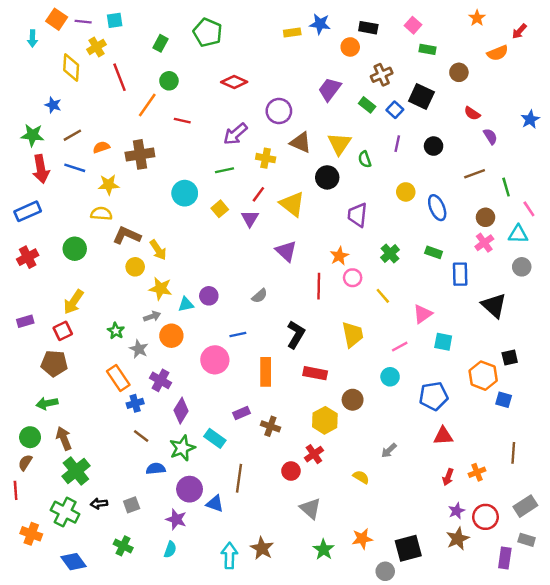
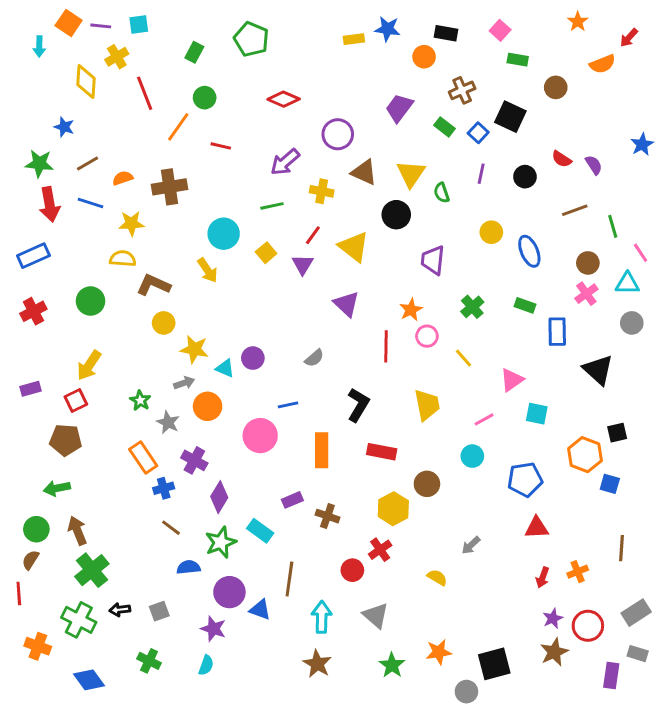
red semicircle: (472, 113) -> (562, 159), moved
yellow arrow: (158, 250) -> (208, 270), moved
cyan triangle: (186, 304) -> (225, 368), turned 35
cyan arrow: (229, 556) -> (322, 617), moved

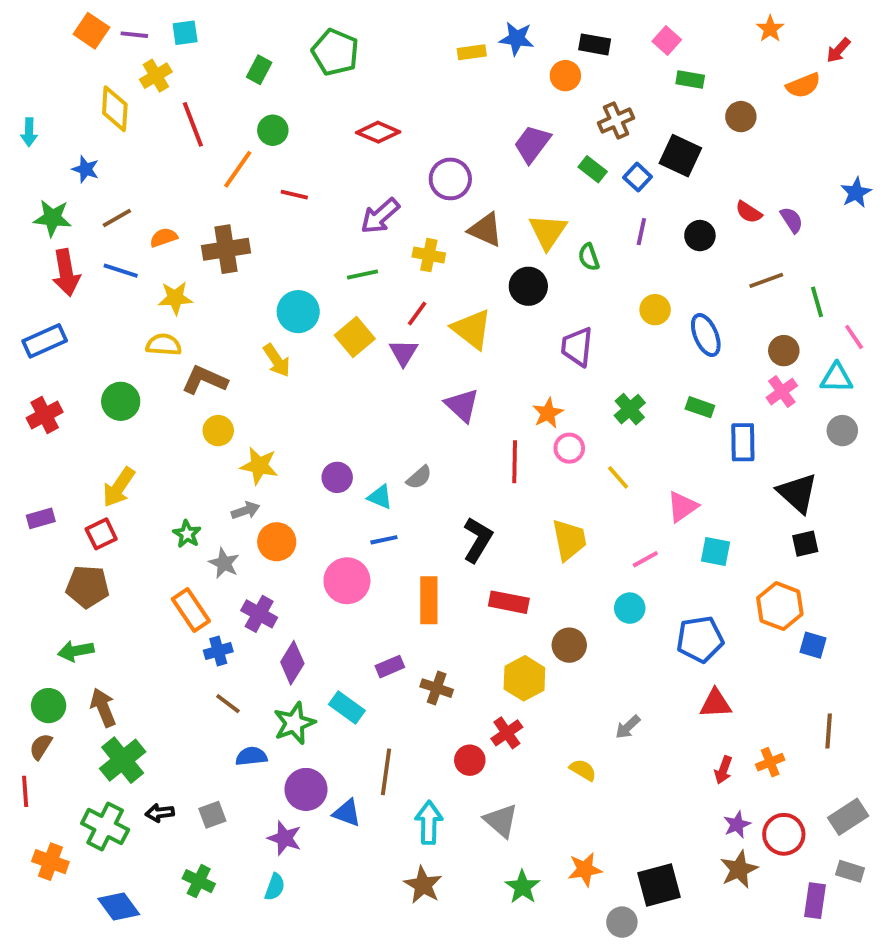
cyan arrow: (39, 46) -> (29, 132), moved
yellow square: (266, 253) -> (355, 337), size x1.4
cyan triangle: (225, 368) -> (380, 497), moved
black square: (617, 433) -> (805, 544), moved

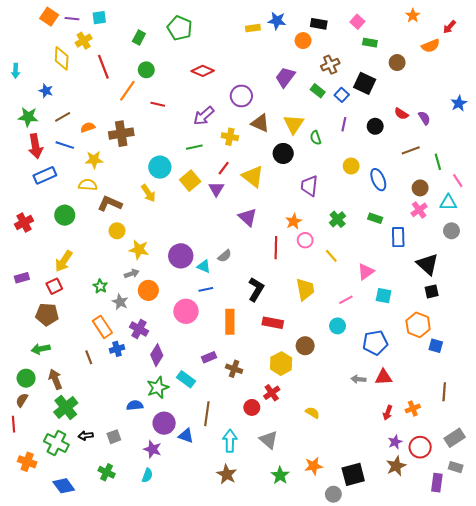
blue rectangle: (45, 341) -> (45, 175), moved
purple circle: (337, 477) -> (181, 256), size x1.5
brown line: (228, 704) -> (89, 357), moved, turned 32
gray arrow: (628, 727) -> (358, 379), moved, turned 48

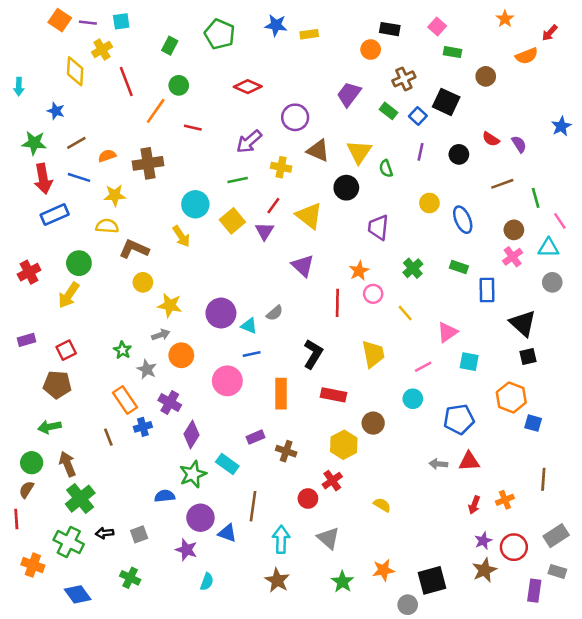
blue star: (277, 21) -> (276, 25), moved
yellow arrow: (64, 261) -> (69, 295), moved
cyan semicircle: (147, 475) -> (207, 582), moved

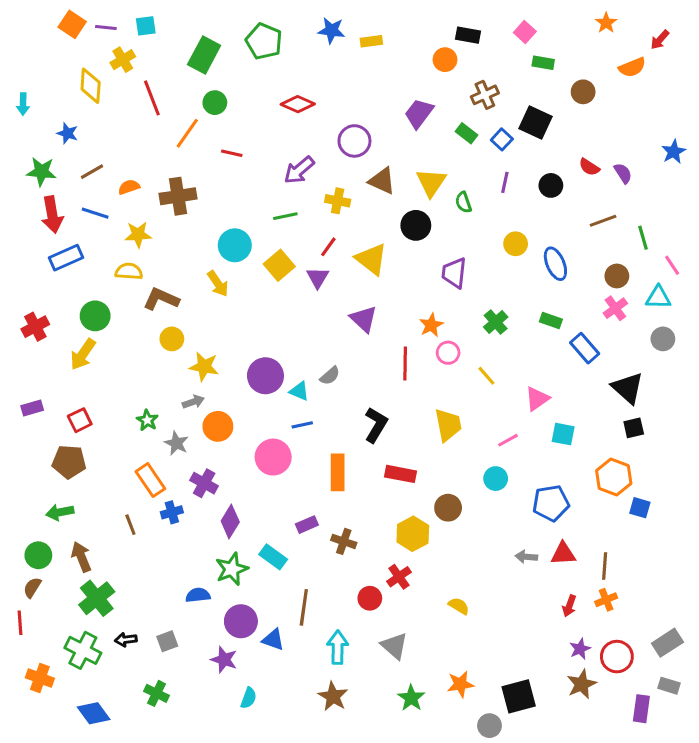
green rectangle: (170, 46) -> (204, 55), size x1.6
blue rectangle: (487, 290) -> (585, 348), turned -40
brown line: (543, 479) -> (605, 566), moved

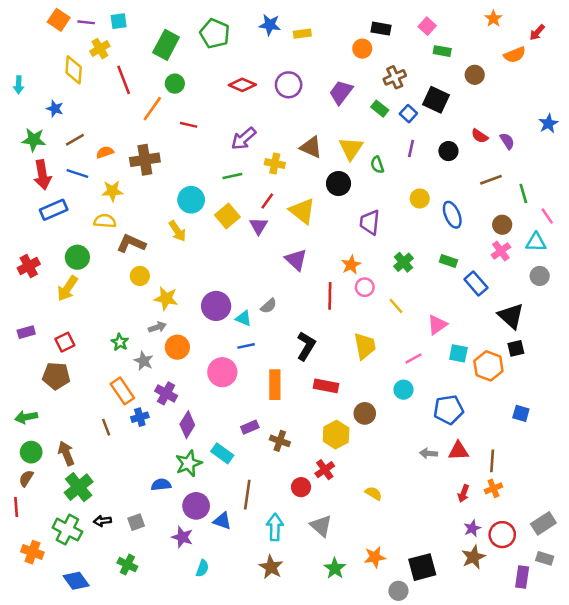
purple circle: (354, 141) -> (289, 85), moved
orange hexagon: (614, 477) -> (488, 366), moved
green arrow: (60, 512) -> (26, 417), moved

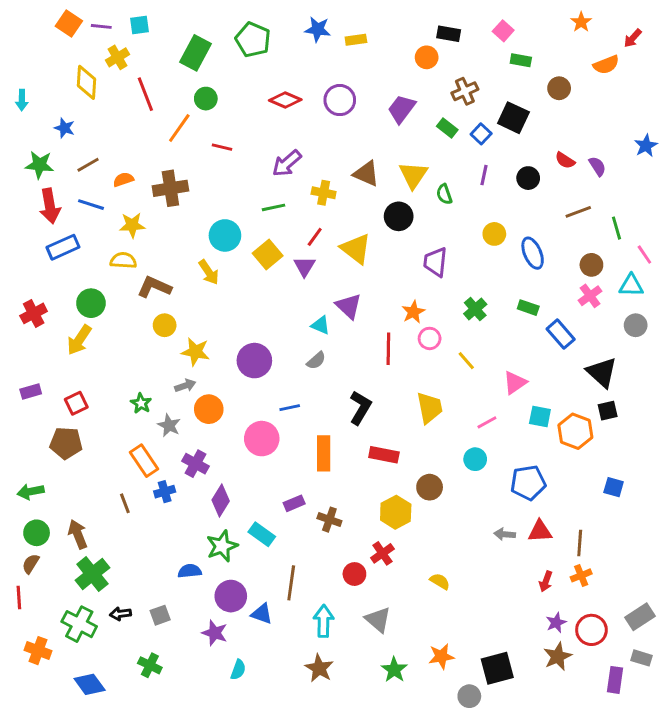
cyan triangle: (244, 318) -> (321, 325), moved

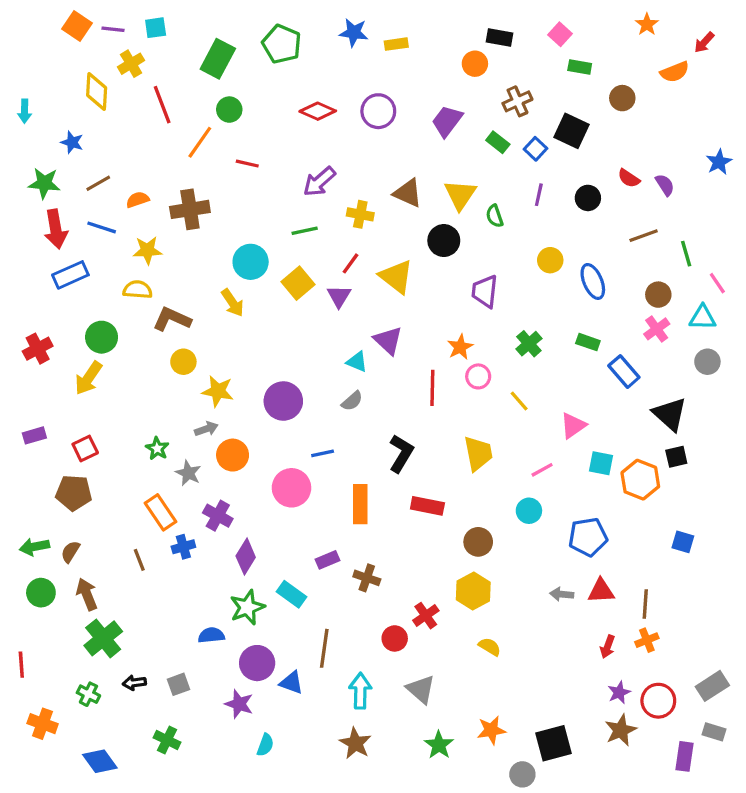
yellow hexagon: (396, 512) -> (473, 591), moved
brown semicircle: (31, 564) -> (70, 552), moved
green cross: (79, 624) -> (88, 694), size x0.6

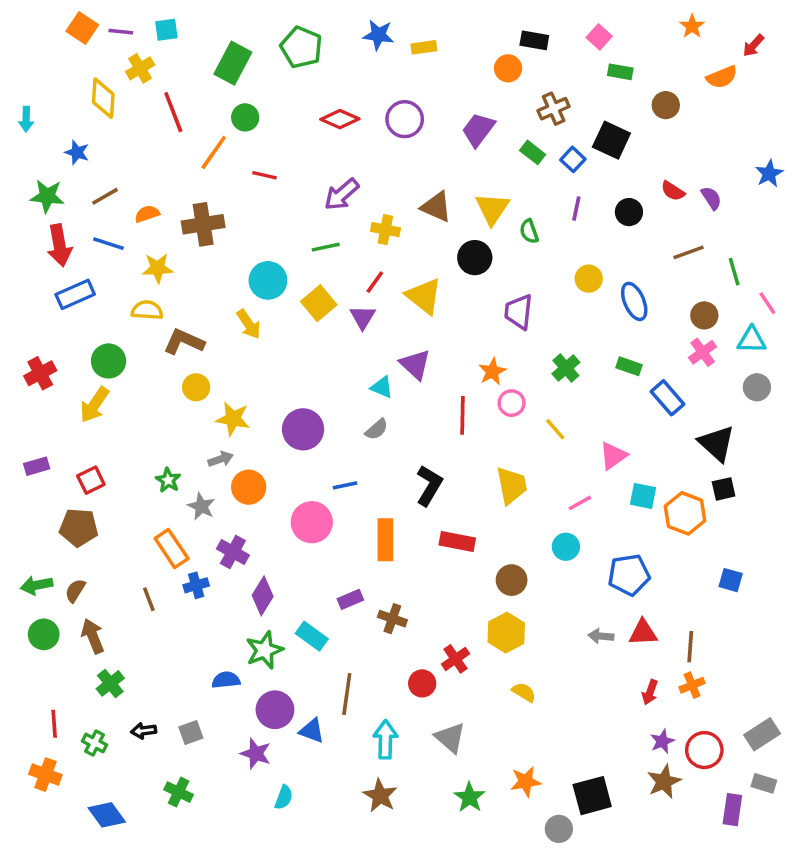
green cross: (103, 638) -> (110, 683), size x0.7
red line: (21, 665) -> (54, 724), moved

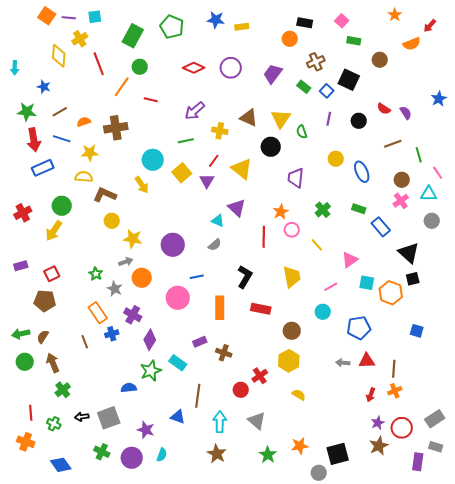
purple circle: (275, 710) -> (132, 458), moved
gray square: (191, 733) -> (109, 418), size x1.6

